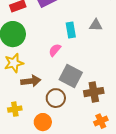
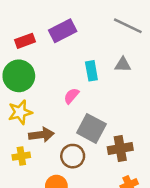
yellow cross: (15, 109) -> (21, 156), moved

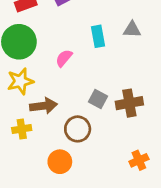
pink semicircle: (71, 96) -> (64, 58), moved
gray square: (91, 128) -> (98, 99), size x0.6
brown cross: (120, 149) -> (129, 103), moved

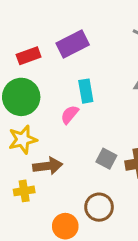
cyan rectangle: (98, 36) -> (86, 91), moved
brown circle: (78, 129) -> (99, 207), moved

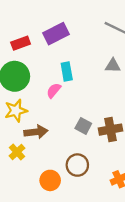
yellow cross: (24, 191) -> (17, 152), turned -35

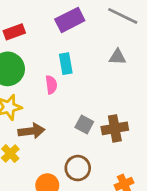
purple rectangle: (56, 34) -> (70, 20), moved
pink semicircle: (54, 90) -> (51, 85), turned 133

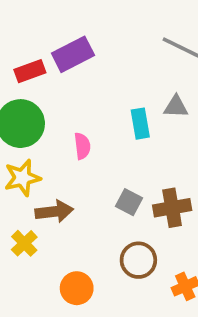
purple rectangle: (70, 20) -> (73, 54), moved
cyan rectangle: (66, 64) -> (140, 124), moved
brown circle: (78, 168) -> (138, 260), moved

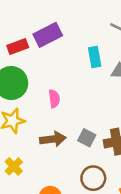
cyan rectangle: (140, 124) -> (95, 57), moved
brown arrow: (54, 211) -> (53, 139), moved

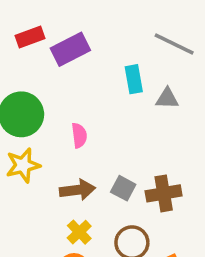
red rectangle: (18, 47) -> (30, 37), moved
yellow cross: (14, 166) -> (79, 232), moved

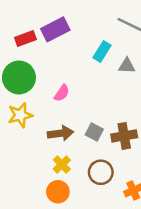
red rectangle: (30, 37) -> (25, 39), moved
cyan rectangle: (134, 79) -> (102, 52), turned 42
pink semicircle: (79, 135) -> (62, 93), turned 42

